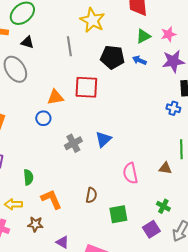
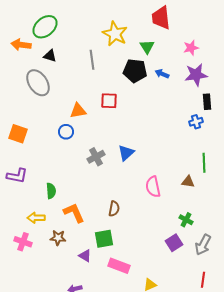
green triangle: (143, 36) -> (147, 47), moved, turned -35
red square: (86, 87) -> (109, 101), size x0.7
blue cross: (173, 108) -> (196, 122), turned -32
green square: (118, 214) -> (104, 239), moved

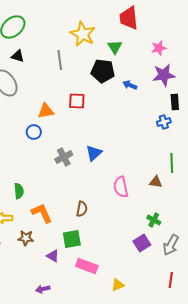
blue arrow: (162, 74) -> (130, 85), moved

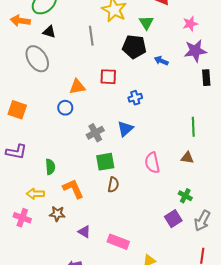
blue cross: (164, 122) -> (135, 98), moved
green line: (172, 163) -> (193, 127), moved
green square: (72, 239) -> (105, 162), moved

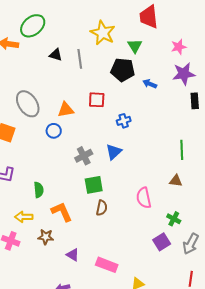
black triangle: (49, 32) -> (56, 55), moved
gray ellipse: (37, 59) -> (28, 104), moved
pink semicircle: (152, 163) -> (144, 198), moved

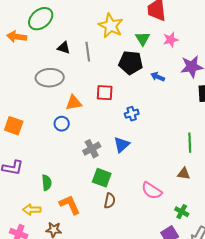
pink star: (179, 47) -> (171, 40), moved
gray ellipse: (28, 104) -> (50, 78), moved, turned -60
green square: (94, 185) -> (102, 178), turned 30
pink semicircle: (144, 198) -> (152, 191), turned -45

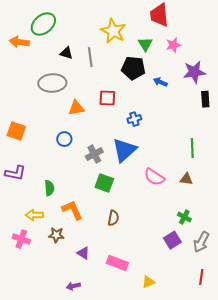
blue circle: (62, 124) -> (64, 139), moved
blue triangle: (122, 145) -> (124, 150), size x1.5
pink semicircle: (152, 191) -> (154, 177), moved
brown semicircle: (110, 201) -> (113, 218), moved

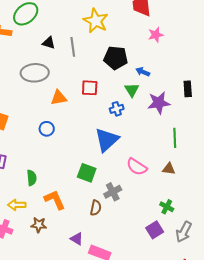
green triangle: (145, 44) -> (132, 90), moved
purple star: (194, 72) -> (159, 103), moved
gray cross: (94, 154) -> (113, 192), moved
purple triangle: (83, 253) -> (77, 239), moved

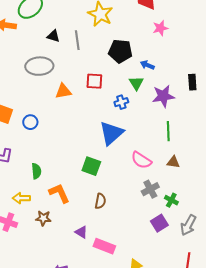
blue circle: (47, 129) -> (30, 122), moved
green line: (175, 138) -> (168, 131), moved
gray cross: (113, 192) -> (150, 189), moved

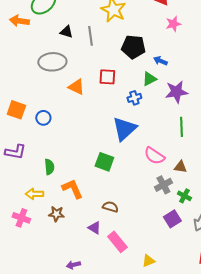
green triangle: (136, 83) -> (149, 79), turned 35
orange triangle: (63, 91) -> (76, 87), turned 36
brown triangle: (173, 162) -> (180, 167), moved
brown semicircle: (100, 201) -> (110, 207), moved, turned -84
pink rectangle: (104, 246) -> (117, 242), turned 30

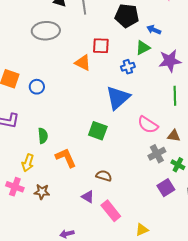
orange triangle: (76, 87) -> (83, 63), moved
yellow arrow: (34, 194) -> (28, 163), turned -72
brown star: (56, 214) -> (42, 192), moved

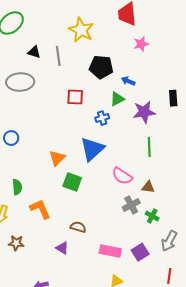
orange triangle: (83, 63) -> (57, 158), moved, turned 48
purple square: (166, 188) -> (140, 252), moved
pink rectangle: (111, 211) -> (110, 251), moved, turned -40

